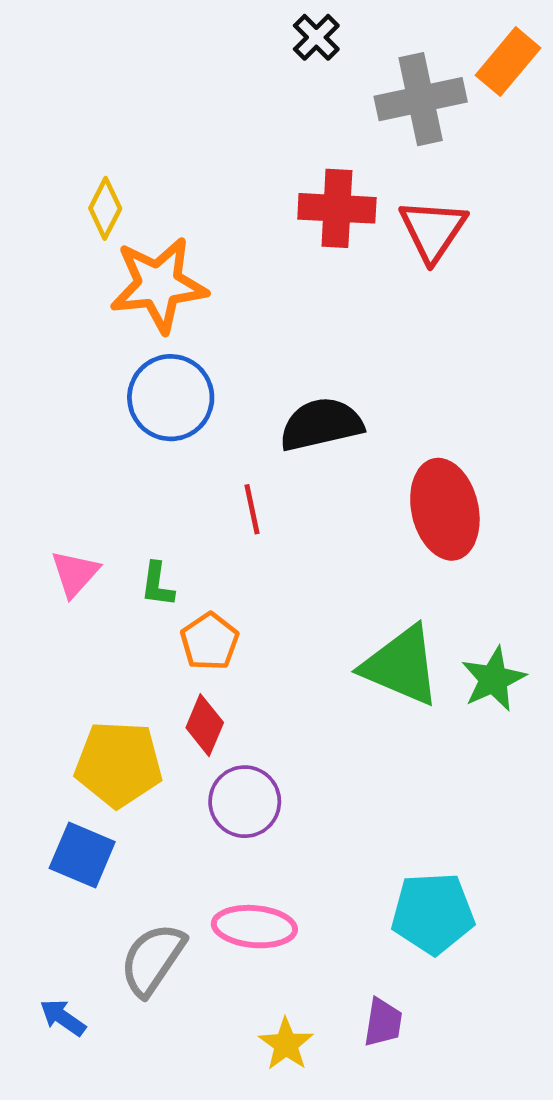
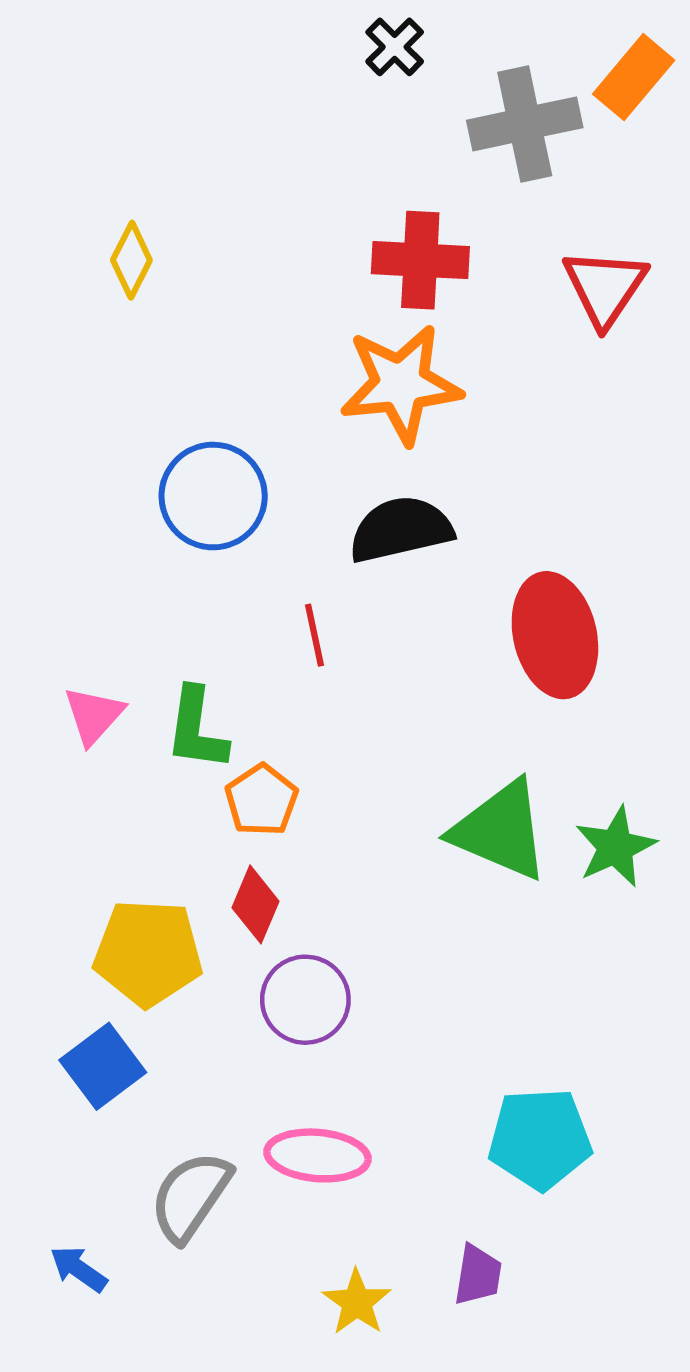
red triangle: (433, 230) -> (605, 287), moved
orange star: (159, 285) -> (401, 384), moved
green L-shape: (157, 584) -> (196, 729), size x1.5
blue square: (82, 855) -> (103, 1066), turned 30

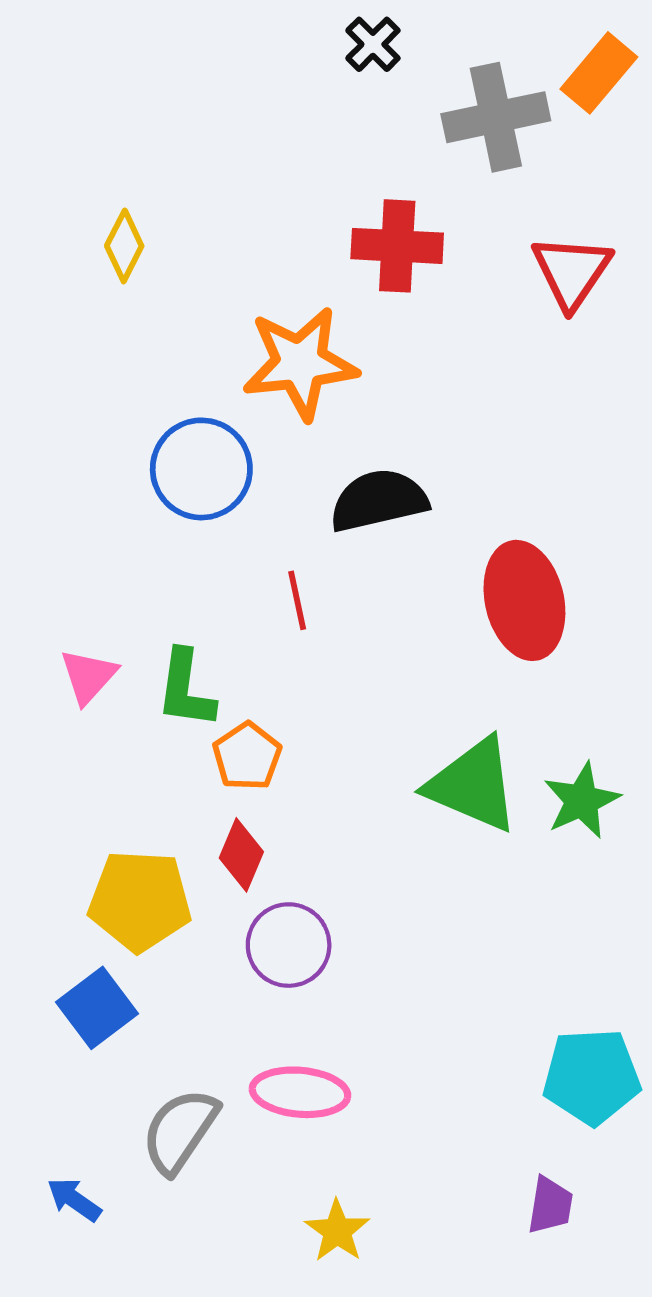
orange star: (401, 384) -> (300, 363), moved
cyan pentagon: (540, 1139) -> (592, 1077), moved
purple trapezoid: (478, 1275) -> (550, 1205), moved

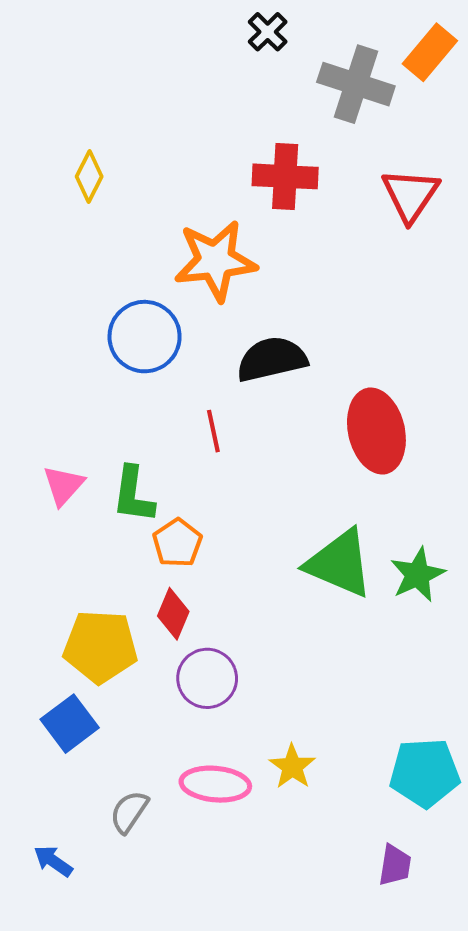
gray cross: (496, 117) -> (356, 84), turned 30
gray semicircle: (180, 1131) -> (129, 812), size x0.7
yellow star: (337, 1231) -> (292, 767), moved

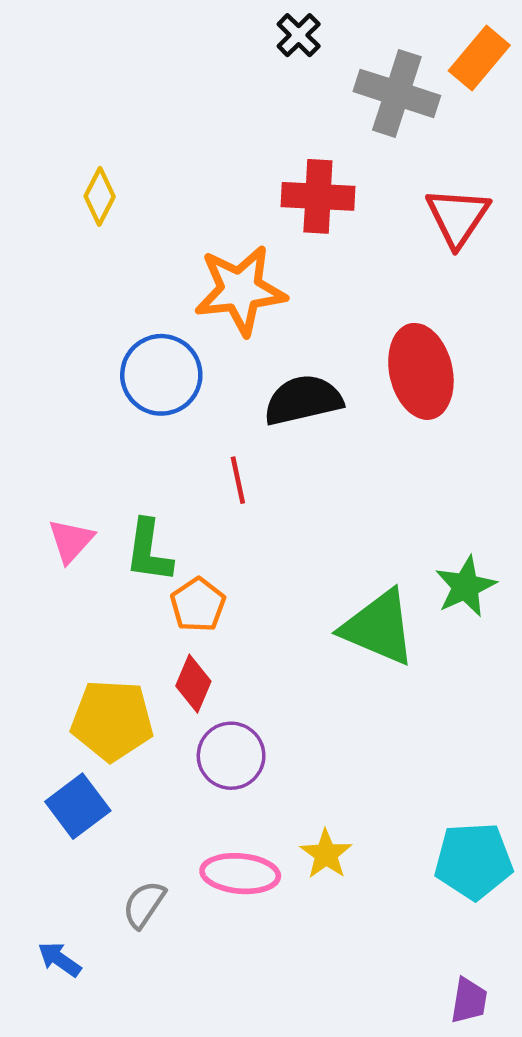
red ellipse: (376, 431) -> (421, 371), moved
green star: (418, 575) -> (466, 586), moved
purple trapezoid: (395, 865) -> (469, 1000), moved

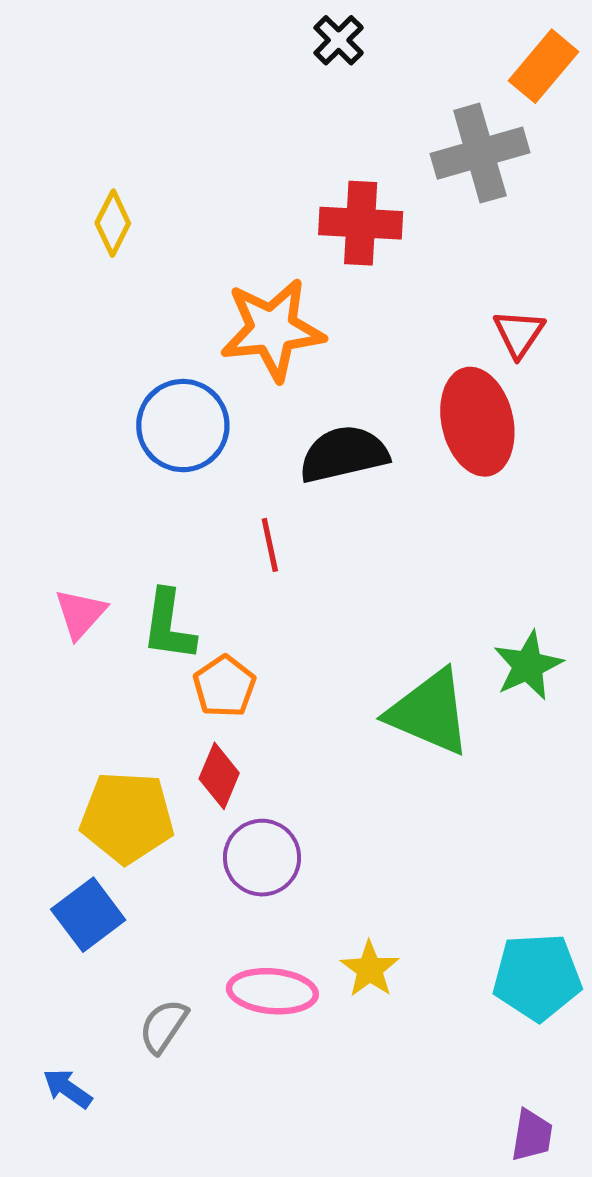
gray cross: (397, 93) -> (480, 153), moved, turned -34
red triangle: (458, 217) -> (519, 333), moved, size x0.7

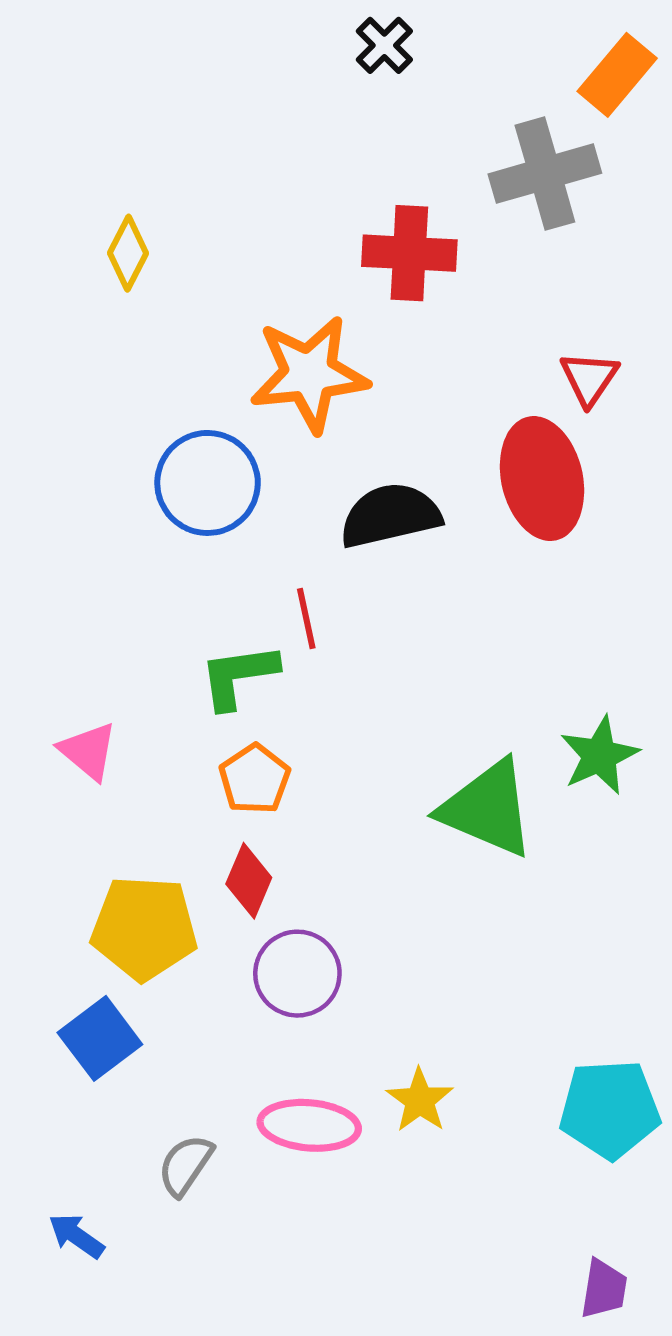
pink triangle: (80, 614) -> (88, 751), moved, turned -32
green L-shape: (169, 625) -> (238, 676), moved, turned 74

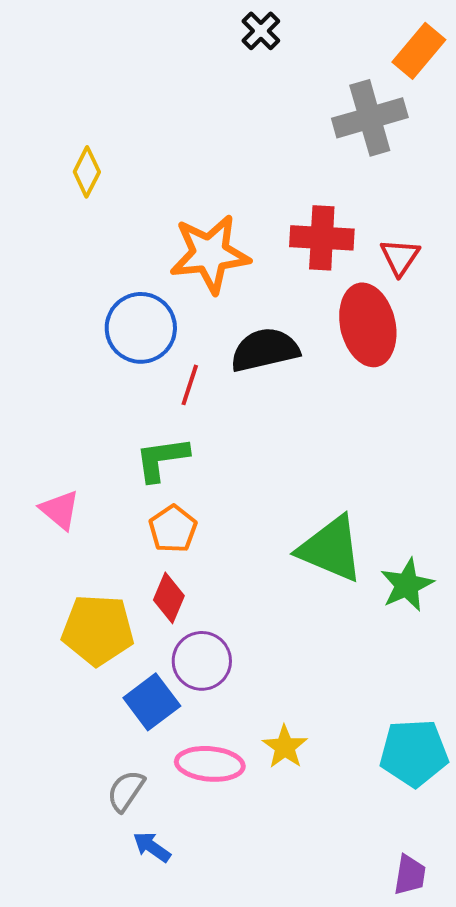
red cross: (409, 253) -> (322, 238), moved
red line: (306, 618) -> (190, 385), moved, turned 30
green star: (599, 756) -> (407, 585), moved
blue square: (100, 1038) -> (152, 702), moved
blue arrow: (76, 1236) -> (152, 847), moved

